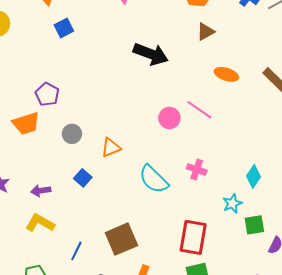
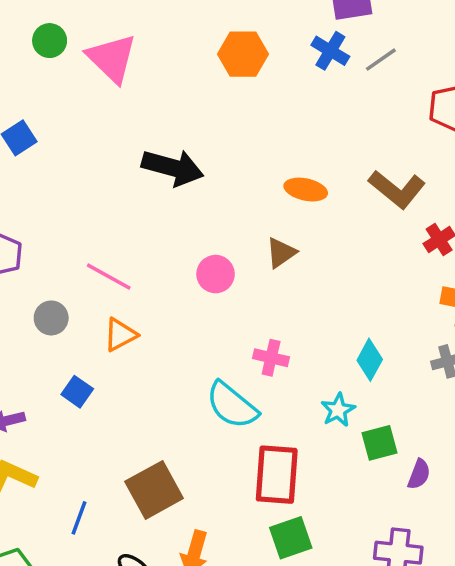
brown triangle: (206, 32) -> (281, 253), moved
pink line: (199, 110) -> (109, 277), moved
cyan semicircle: (154, 179) -> (232, 405), moved

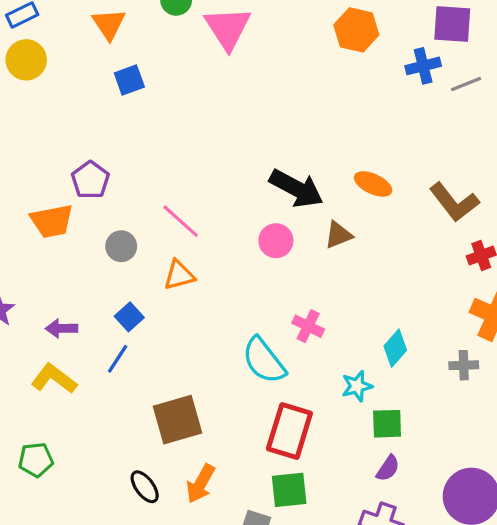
blue cross: (330, 51) -> (423, 66), turned 32
orange hexagon: (243, 54) -> (356, 30), moved
black arrow: (173, 168) -> (296, 188), moved
purple semicircle: (419, 474) -> (388, 468), moved
blue line: (79, 518) -> (118, 359), moved

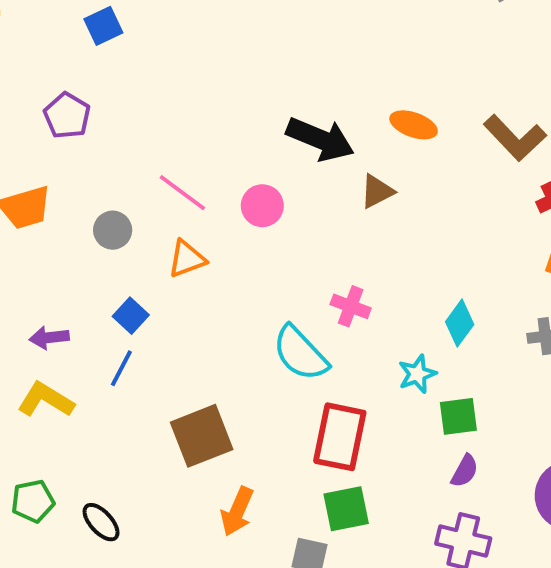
purple pentagon: (90, 180) -> (67, 116), moved
pink circle: (276, 241) -> (262, 206), moved
black ellipse: (145, 487) -> (101, 522), moved

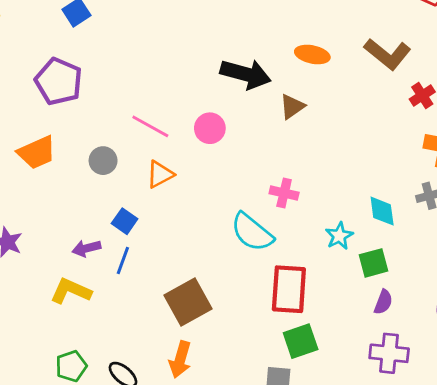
purple pentagon: (67, 116) -> (59, 81), size x1.4
cyan diamond: (460, 323) -> (382, 211), moved, turned -36
purple arrow: (49, 338) -> (86, 248), moved
orange arrow: (237, 511) -> (180, 359), moved

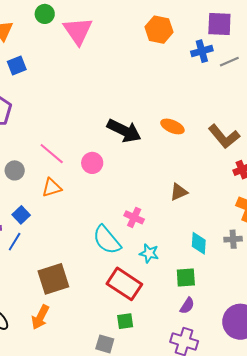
brown triangle: (292, 107) -> (179, 192), moved
cyan star: (339, 236) -> (149, 253), moved, turned 30
red rectangle: (289, 289) -> (124, 284), turned -72
green square: (301, 341) -> (125, 321), size x0.7

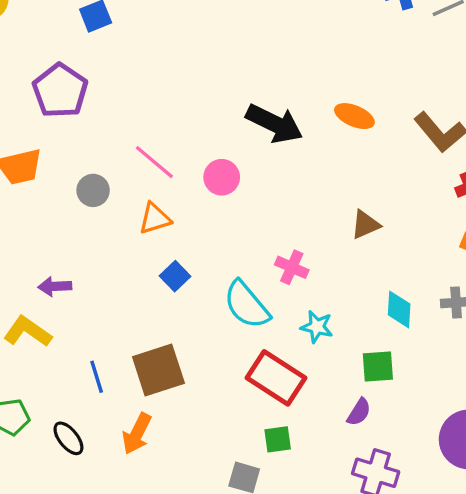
blue square: (21, 215) -> (175, 276), moved
blue line: (15, 242) -> (97, 377), moved, turned -48
purple semicircle: (187, 306) -> (359, 412), moved

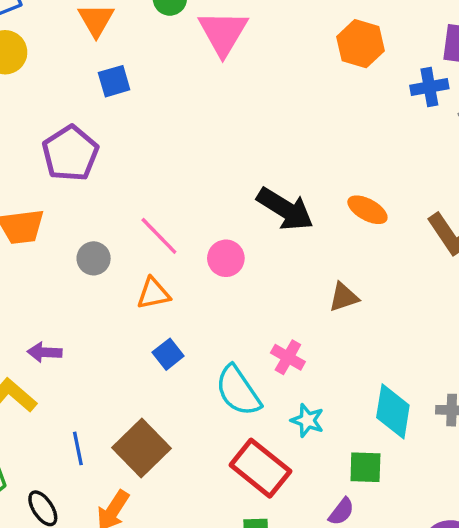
brown triangle: (365, 225) -> (344, 297), moved
cyan diamond: (399, 309) -> (393, 411), size x1.4
brown square: (158, 370) -> (142, 448), turned -32

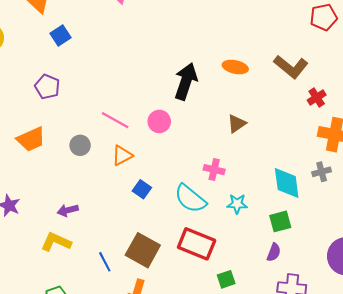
purple pentagon: (70, 153) -> (47, 87), size x0.7
black arrow: (285, 209) -> (186, 81), turned -87
red rectangle: (260, 468) -> (197, 244), moved

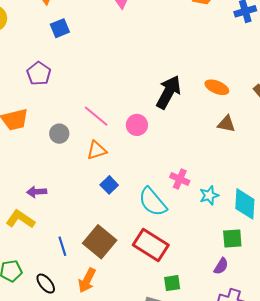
brown triangle: (237, 124) -> (226, 124), moved, turned 36
cyan star: (237, 204) -> (209, 195), moved, turned -30

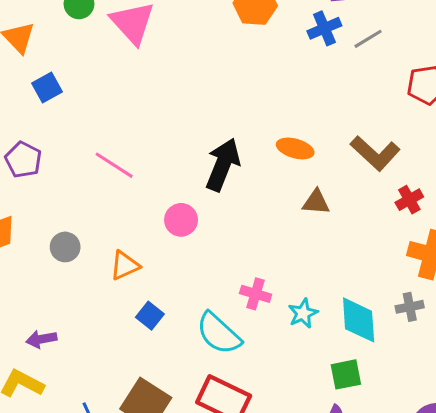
pink line: (96, 116) -> (114, 165), moved

